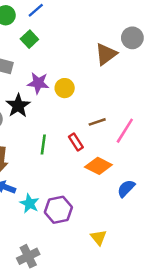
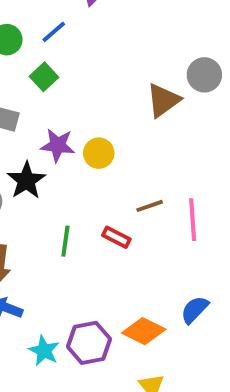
pink line: (125, 131) -> (193, 220), turned -36
red rectangle: (76, 142) -> (116, 237), turned -30
orange diamond: (98, 166) -> (144, 331), moved
cyan star: (29, 203) -> (44, 351), moved

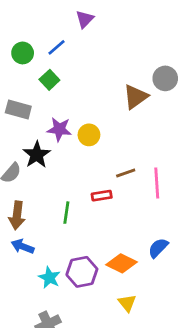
red rectangle: (116, 237) -> (102, 196), turned -36
green line: (65, 241) -> (66, 213), moved

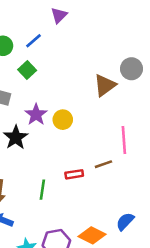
purple star: (59, 129) -> (36, 115), turned 30
brown line: (126, 173) -> (103, 164), moved
pink line: (157, 183) -> (124, 140), moved

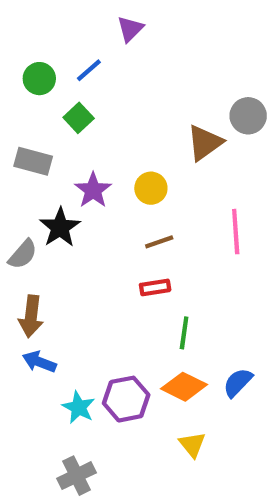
yellow circle: (63, 120) -> (151, 188), moved
brown line: (103, 164) -> (159, 242), moved
green line: (42, 190) -> (184, 333), moved
blue semicircle: (125, 221) -> (238, 383), moved

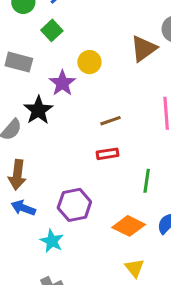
yellow circle: (151, 188) -> (89, 62), moved
green line: (184, 333) -> (147, 181), moved
purple hexagon: (126, 399) -> (74, 205), moved

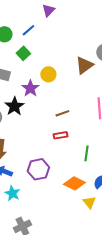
cyan star: (52, 241) -> (12, 193), moved
yellow triangle: (135, 268) -> (89, 202), moved

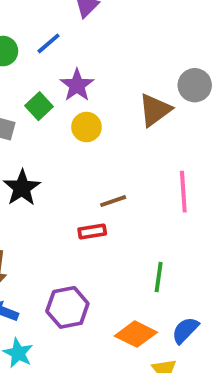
green square: (23, 53) -> (39, 106), moved
purple star: (30, 88) -> (77, 85), moved
red rectangle: (60, 135) -> (92, 231), moved

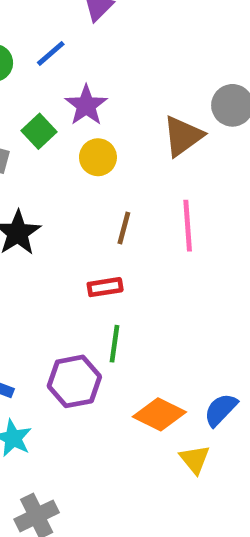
pink line: (183, 192) -> (188, 226), moved
brown line: (113, 201) -> (124, 228), moved, turned -56
green line: (159, 277) -> (114, 344), moved

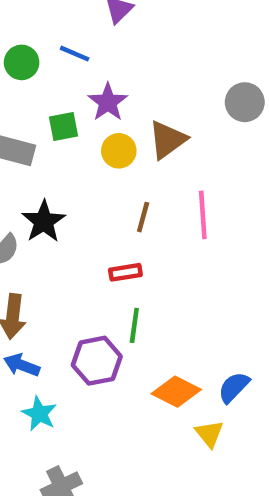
blue line: (51, 53) -> (75, 54), turned 64
green square: (39, 131) -> (64, 126), turned 32
brown triangle: (183, 136) -> (167, 140), moved

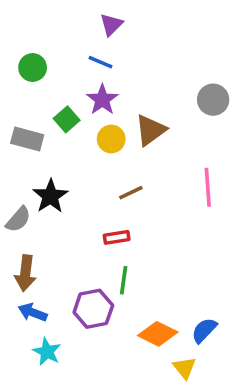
blue line: (75, 54) -> (100, 62), moved
green square: (64, 126) -> (67, 119), turned -30
pink line: (203, 215) -> (208, 187), moved
brown line: (143, 217) -> (131, 193), turned 50

